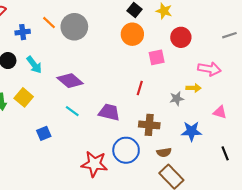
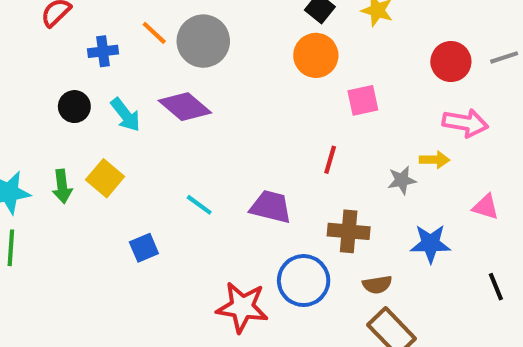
red circle: (181, 37) -> (451, 62), moved
purple diamond: (70, 81) -> (185, 107), moved

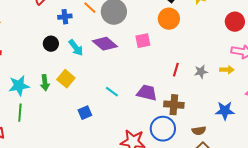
pink square: (363, 100) -> (143, 41), moved
gray star: (402, 180) -> (201, 72), moved
brown cross: (349, 231) -> (174, 105), moved

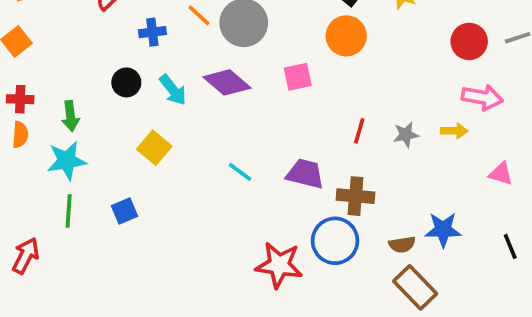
green arrow: (45, 83) -> (70, 116), moved
blue star: (225, 111) -> (443, 230), moved
blue square: (85, 113) -> (124, 211), moved

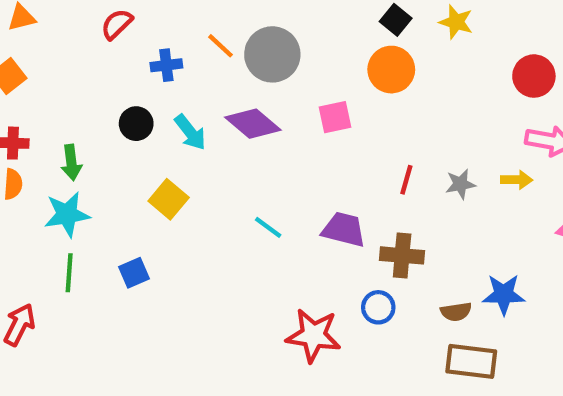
blue circle: (335, 241) -> (378, 307), size x0.6
brown rectangle: (415, 287) -> (471, 361), turned -39

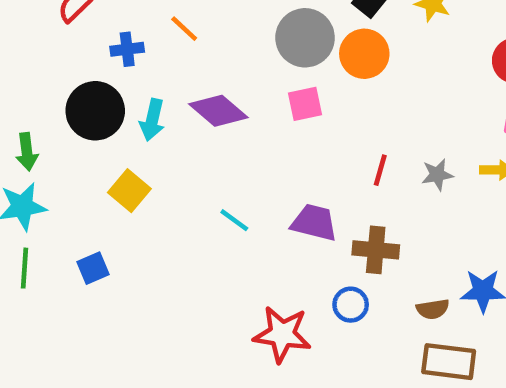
gray circle: (272, 54) -> (305, 38), moved
black circle: (136, 124) -> (95, 111), size x1.6
cyan arrow: (190, 132) -> (152, 120), turned 51

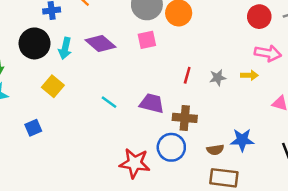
blue circle: (351, 305) -> (171, 147), size x1.5

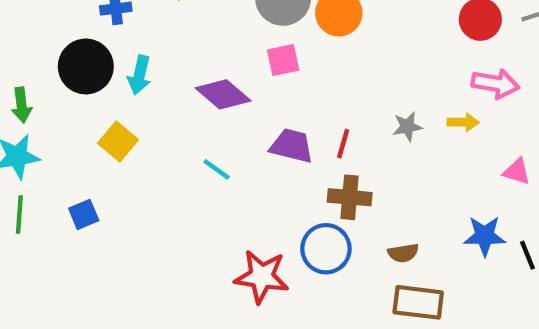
purple diamond: (100, 43) -> (223, 94), moved
red line: (187, 75) -> (343, 144), moved
purple trapezoid: (152, 103) -> (292, 146), moved
blue star: (242, 140) -> (485, 236), moved

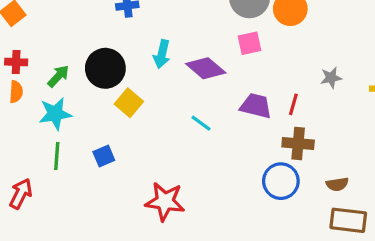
black circle: (86, 66) -> (105, 68), moved
cyan arrow: (139, 75) -> (162, 54), moved
green arrow: (21, 105) -> (58, 76), turned -130
gray star: (407, 127) -> (331, 78), moved
red star: (262, 277) -> (165, 201), moved

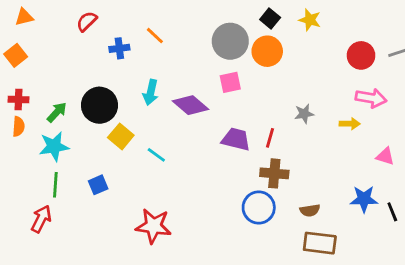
cyan line: (201, 123) -> (156, 155), moved
red arrow: (21, 194) -> (41, 219), moved

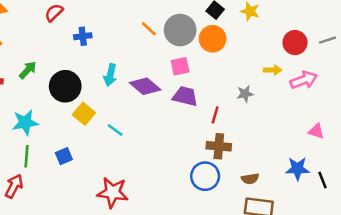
orange line: (155, 36) -> (149, 29), moved
pink arrow: (371, 98) -> (304, 80), turned -30
green arrow: (57, 112) -> (28, 70), moved
yellow arrow: (350, 124) -> (273, 70), moved
purple trapezoid: (236, 139) -> (185, 96), moved

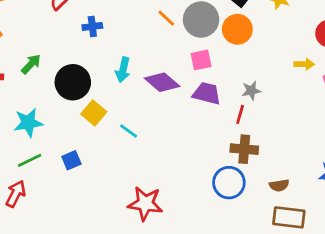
gray star: (245, 94) -> (251, 91), moved
green line: (26, 156) -> (30, 160), turned 60
red star: (113, 192) -> (145, 204), moved

